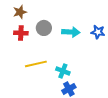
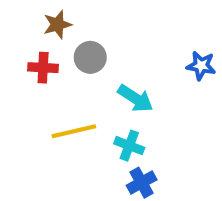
brown star: (20, 12) -> (57, 25), moved
cyan arrow: (71, 32) -> (135, 98), moved, turned 30

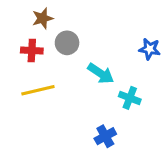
yellow line: (74, 131) -> (38, 90), moved
cyan cross: (129, 146) -> (130, 98), moved

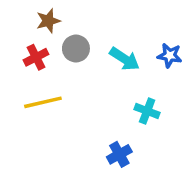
red cross: (32, 50) -> (36, 57), turned -30
cyan arrow: (101, 73) -> (125, 59), moved

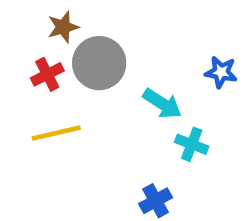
gray circle: (76, 49) -> (99, 63), size x1.5
cyan arrow: (125, 59) -> (162, 104), moved

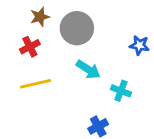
gray circle: (99, 63) -> (77, 28), moved
cyan arrow: (162, 104) -> (88, 69), moved

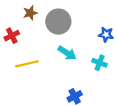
red cross: (30, 47) -> (12, 36), moved
cyan cross: (121, 91) -> (100, 63), moved

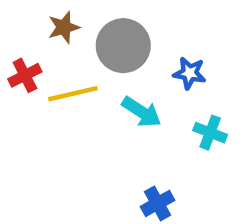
blue star: (106, 35) -> (190, 73), moved
yellow line: (27, 64) -> (73, 94), moved

